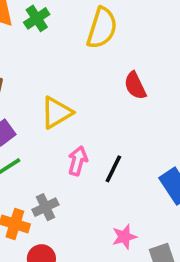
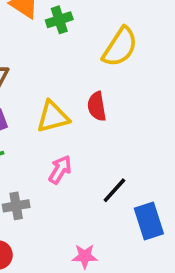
red semicircle: (135, 86) -> (97, 106), moved
black line: (113, 169) -> (114, 190), moved

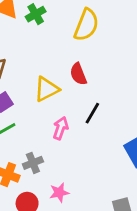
black line: (114, 190) -> (92, 113), moved
pink star: (85, 256) -> (59, 193), moved

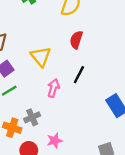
red semicircle: (78, 74) -> (76, 40), moved, turned 42
yellow triangle: (46, 89) -> (41, 57), turned -40

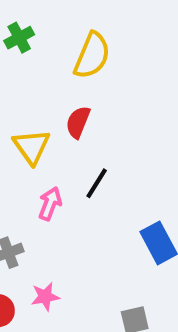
red semicircle: (76, 40) -> (78, 122), moved

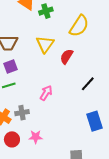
yellow triangle: (31, 146) -> (45, 44), moved
black line: (97, 183) -> (88, 84), moved

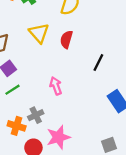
pink arrow: (46, 93) -> (56, 86), turned -35
pink star: (36, 137) -> (58, 137), size x1.5

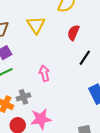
red semicircle: (66, 39) -> (73, 33), moved

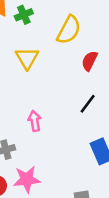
red semicircle: (73, 33) -> (90, 61), moved

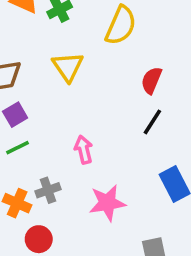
red semicircle: (90, 61) -> (151, 80), moved
pink star: (27, 179) -> (107, 203), moved

